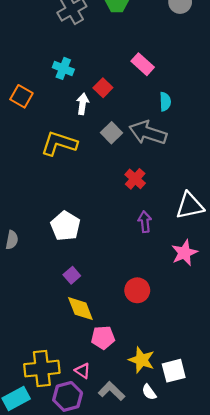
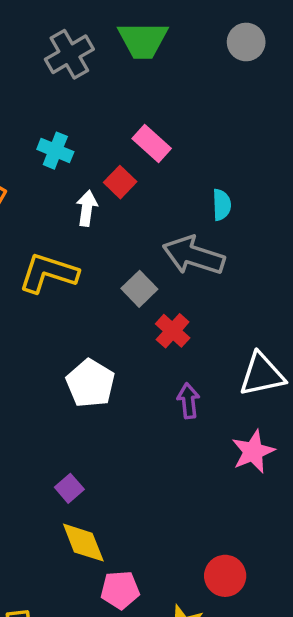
pink rectangle: (143, 64) -> (152, 144), moved
gray square: (112, 133) -> (139, 289), moved
white pentagon: (65, 226) -> (90, 383), moved
red circle: (137, 290) -> (225, 576), moved

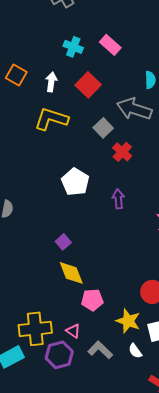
cyan cross: (55, 151) -> (73, 47), moved
red square: (120, 182) -> (88, 85), moved, size x1.4
white arrow: (87, 208) -> (51, 82), moved
purple arrow: (188, 401) -> (118, 199), moved

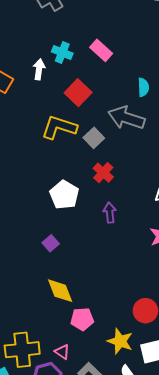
white arrow: (51, 82) -> (39, 69), moved
yellow L-shape: (51, 119) -> (59, 127), moved
red cross: (122, 152) -> (103, 173), moved
purple square: (63, 242) -> (51, 243), moved

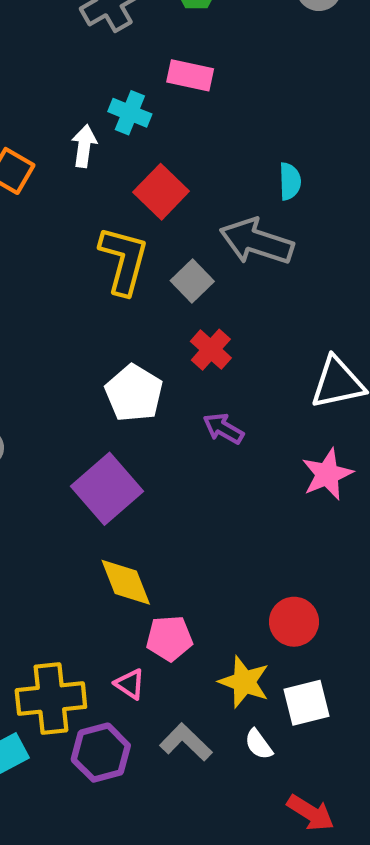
pink rectangle: (101, 50) -> (190, 75), moved, turned -30
yellow L-shape: (59, 127) -> (124, 260), turned 87
purple arrow: (110, 213) -> (223, 429), turned -54
purple square: (51, 243) -> (107, 489), size x2.0
pink triangle: (62, 352) -> (130, 684), moved

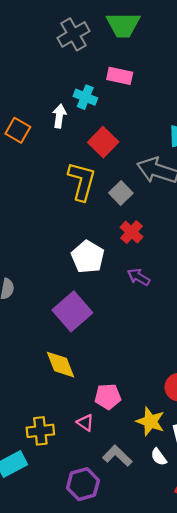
yellow diamond: (126, 582) -> (60, 365), moved
yellow cross: (51, 699) -> (40, 431), size x0.7
purple hexagon: (101, 753) -> (83, 484), moved

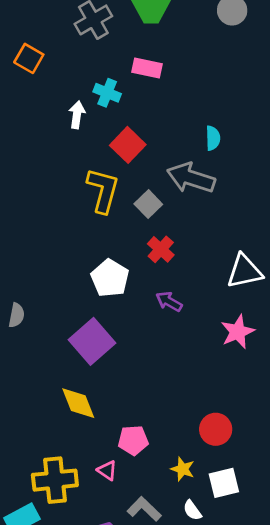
orange square: (18, 130) -> (29, 58), moved
yellow star: (150, 421) -> (183, 469), size x0.7
yellow cross: (40, 431) -> (55, 480), size x1.4

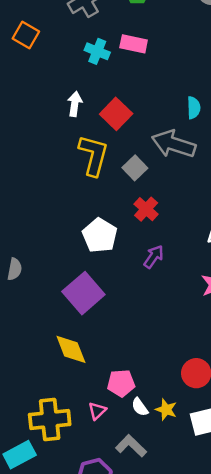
cyan cross: (107, 93) -> (97, 51), moved
white arrow: (77, 115) -> (75, 104), moved
purple arrow: (169, 302) -> (154, 257), turned 95
pink triangle: (107, 470) -> (97, 411), turned 42
white semicircle: (192, 510) -> (140, 407), moved

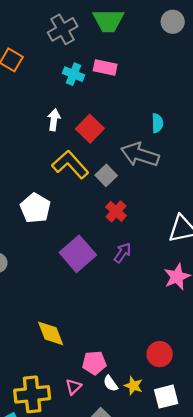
yellow L-shape: (93, 155) -> (70, 164), turned -57
white pentagon: (100, 235) -> (35, 208), moved
purple square: (83, 293) -> (78, 254), moved

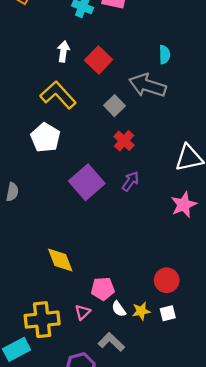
yellow L-shape: (70, 164) -> (58, 95), moved
yellow star: (133, 386) -> (141, 311), turned -30
white square: (166, 397) -> (168, 313), moved, size x0.7

